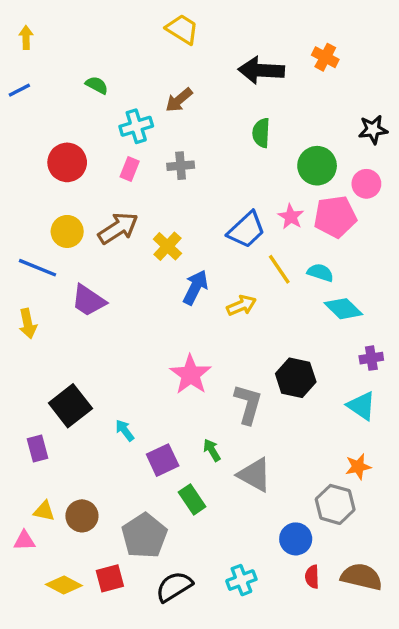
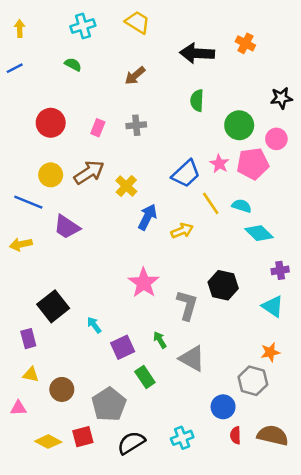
cyan cross: (136, 126) -> (83, 26), moved
yellow arrow: (28, 324) -> (21, 244), turned 90
yellow triangle: (44, 511) -> (31, 375), moved

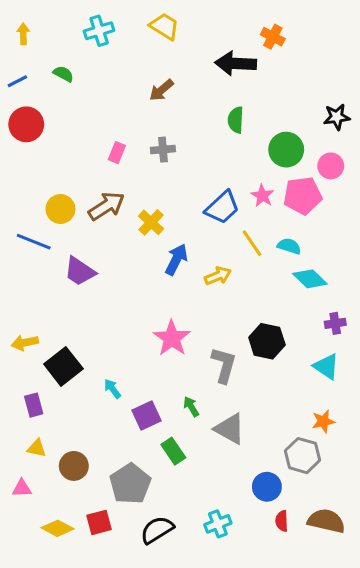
orange cross: (245, 43) -> (273, 37), moved
green semicircle: (73, 64) -> (63, 74), moved
red circle: (51, 123) -> (26, 124), moved
yellow arrow: (21, 244) -> (25, 343), moved

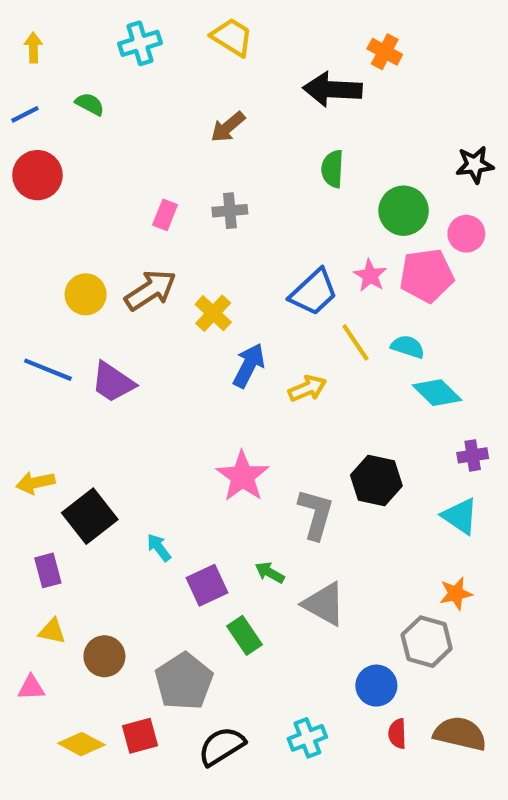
blue line: (34, 242) -> (48, 370), moved
green arrow: (191, 407) -> (270, 573), turned -30

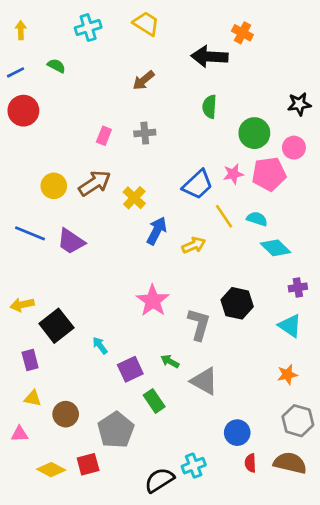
pink star: (370, 276) -> (233, 174), turned 30
gray hexagon: (427, 642) -> (298, 421), moved
black semicircle: (222, 746) -> (159, 480), moved

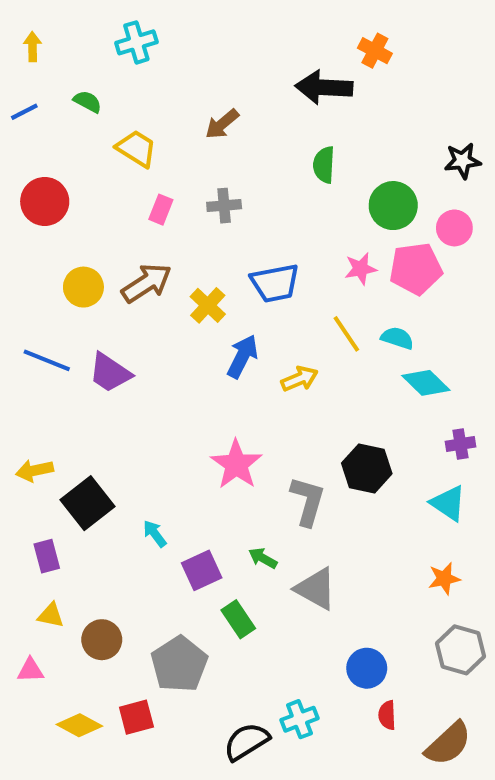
yellow trapezoid: (146, 24) -> (136, 148), moved
red circle: (23, 111) -> (45, 201), moved
blue trapezoid: (198, 185) -> (275, 283), moved, turned 32
brown semicircle: (290, 463) -> (448, 744), moved, turned 124

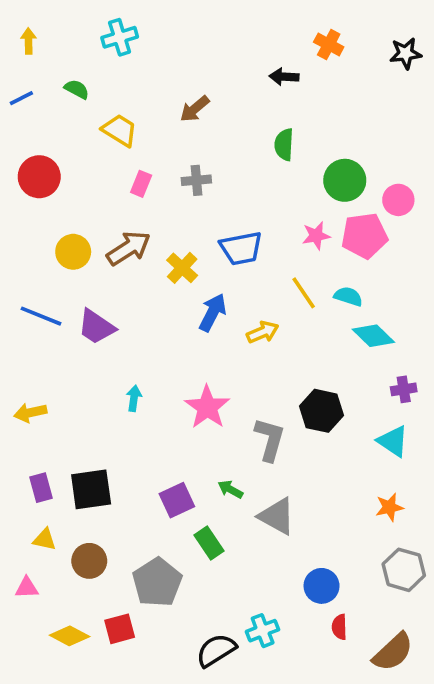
black arrow: (324, 87) -> (284, 77), size x0.6
black star: (463, 161) -> (406, 53), moved
black square: (88, 503) -> (91, 489), moved, turned 30
cyan arrow: (155, 534) -> (134, 398), moved, turned 45

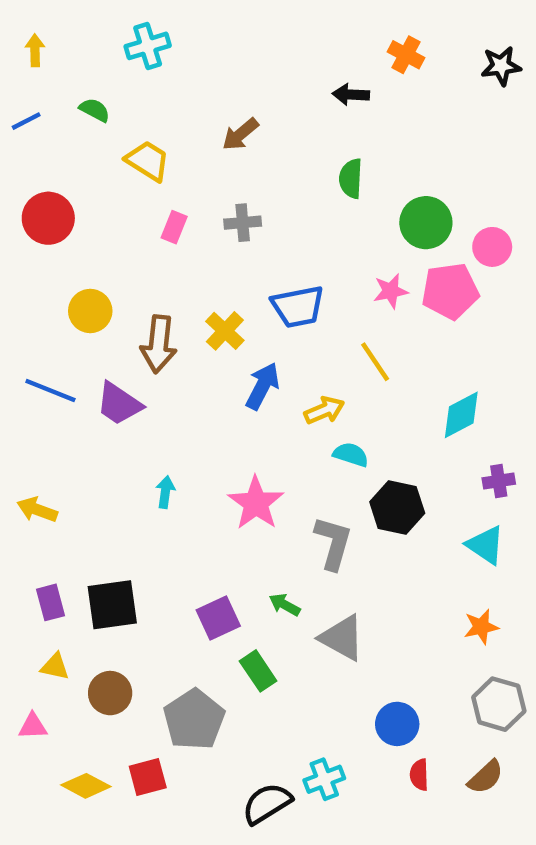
brown arrow: (129, 248) -> (159, 344), moved, turned 129
cyan semicircle: (348, 296) -> (351, 455), moved
cyan diamond: (373, 336) -> (461, 415), turned -72
yellow arrow: (30, 413) -> (37, 510), turned 32
brown semicircle: (393, 652) -> (486, 777), moved, size x0.7

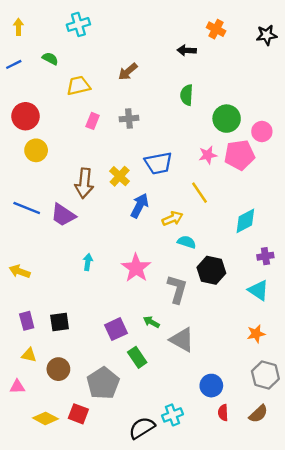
yellow trapezoid: (148, 161) -> (78, 86), turned -45
yellow circle: (90, 311) -> (36, 150), moved
black square: (112, 605) -> (60, 322), size x0.7
red square: (148, 777) -> (78, 414), turned 36

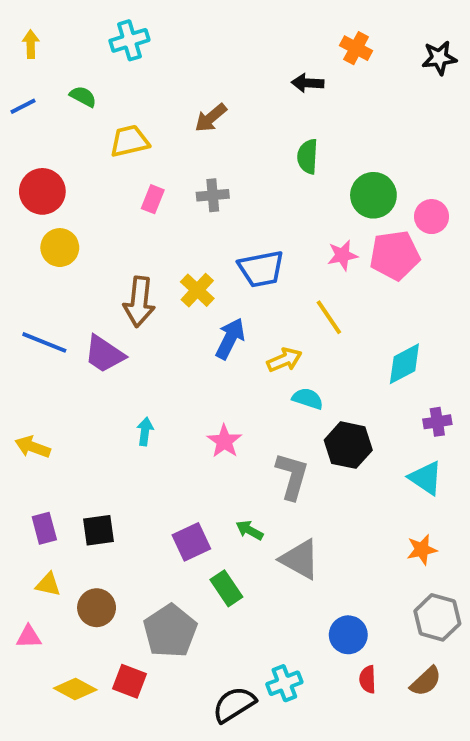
pink star: (136, 268) -> (224, 441), size x0.7

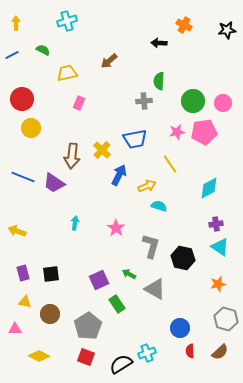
gray cross: (213, 195) -> (144, 101), moved
pink circle: (432, 217) -> (223, 103), moved
purple cross: (437, 422) -> (216, 224), moved
black hexagon: (348, 445) -> (183, 258), moved
red square: (129, 681) -> (86, 357), moved

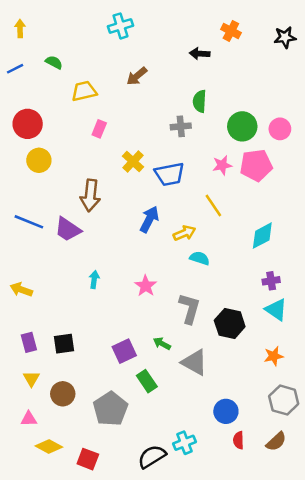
cyan cross: (67, 21) -> (120, 26), moved
yellow cross: (102, 150) -> (133, 162), moved
yellow triangle: (25, 302) -> (31, 379), turned 48
pink triangle: (15, 329) -> (29, 419), moved
red square: (86, 357) -> (88, 459), moved

